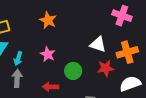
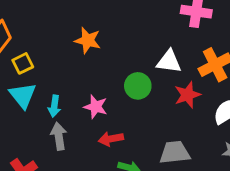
pink star: (48, 54) -> (96, 107), moved
green circle: (73, 71) -> (138, 86), moved

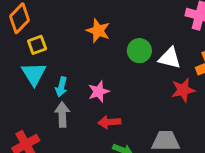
green circle: (138, 86) -> (139, 51), moved
pink star: (96, 107) -> (99, 91), turned 30

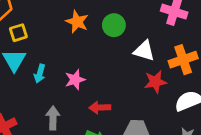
green circle: (139, 51) -> (114, 25), moved
gray arrow: (62, 114) -> (53, 118), moved
red arrow: (109, 122) -> (100, 108), moved

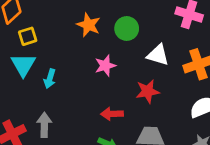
pink star: (75, 80) -> (105, 66), moved
red star: (155, 82) -> (148, 91), moved
gray arrow: (53, 118) -> (44, 125), moved

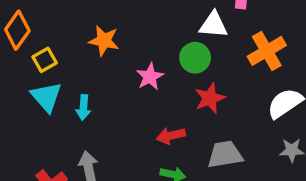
orange star: (89, 25) -> (104, 41), moved
green circle: (127, 28) -> (195, 58), moved
white triangle: (158, 55) -> (213, 25), moved

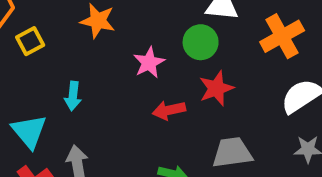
cyan triangle: (46, 97) -> (29, 131), moved
red arrow: (171, 136) -> (169, 110), moved

